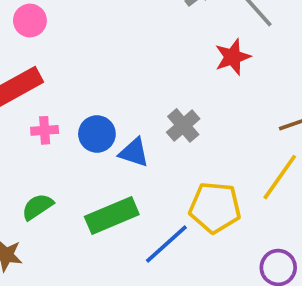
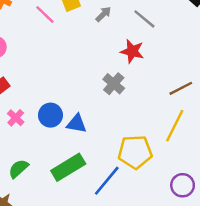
red star: (233, 57) -> (132, 51), turned -30
gray cross: (183, 125) -> (114, 84), moved
pink cross: (45, 130) -> (16, 118), turned -35

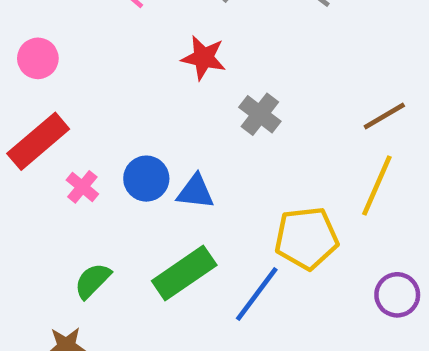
red star: (132, 51) -> (204, 58), moved

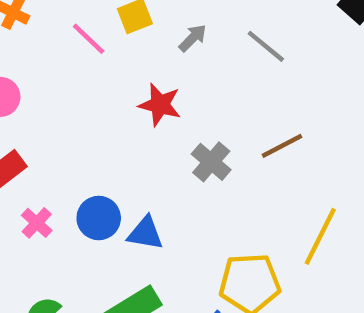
brown line: (384, 116) -> (282, 146), moved

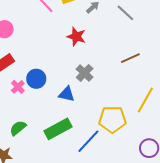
gray cross: (211, 162) -> (85, 73), moved
blue circle: (99, 218) -> (36, 79), moved

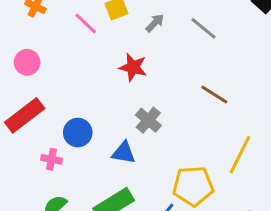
brown line: (130, 58) -> (214, 95), turned 60
pink cross: (18, 87) -> (51, 159), moved, turned -32

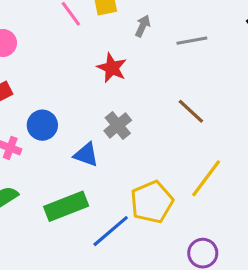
gray arrow: (155, 23) -> (143, 26), turned -30
gray line: (203, 28) -> (192, 41), turned -60
yellow pentagon: (193, 186) -> (152, 202), turned -30

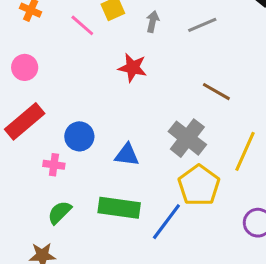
gray cross: (118, 125) -> (187, 138), moved, size x1.4
green rectangle: (66, 206) -> (119, 208), turned 42

